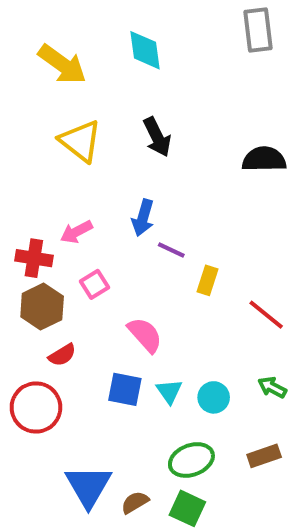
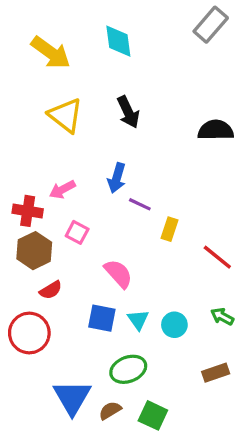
gray rectangle: (258, 30) -> (211, 25), turned 48
pink square: (95, 284) -> (77, 232), turned -30
green ellipse: (191, 460) -> (128, 369), moved

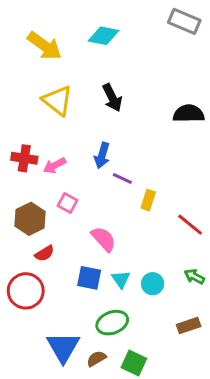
gray rectangle: (211, 25) -> (184, 21), turned 72
cyan diamond: (118, 41) -> (104, 36), turned -72
red cross: (28, 211) -> (24, 158), moved

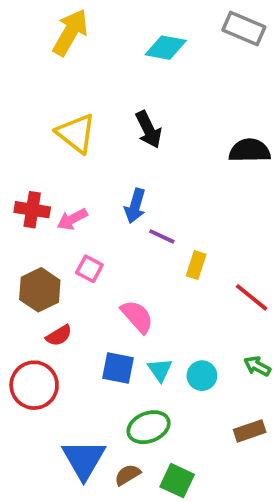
cyan diamond: (104, 36) -> (166, 48), moved
yellow arrow: (44, 46) -> (70, 32), moved, turned -96

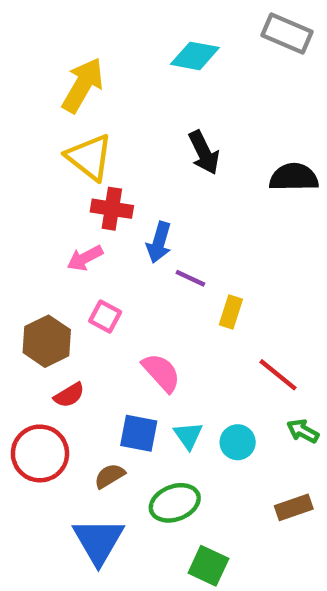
yellow arrow: (70, 32) -> (83, 85), moved
black arrow: (149, 130) -> (204, 153), moved
red cross: (32, 210) -> (112, 209), moved
red line: (252, 297) -> (278, 375), moved
brown semicircle: (128, 475) -> (110, 476), moved

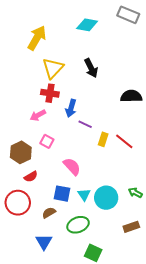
yellow triangle: (89, 157) -> (53, 68), moved, turned 35
black semicircle: (294, 177) -> (131, 96), moved
red line: (278, 375) -> (124, 141), moved
cyan circle: (238, 442) -> (106, 198), size x1.5
blue triangle: (98, 541) -> (44, 242), size x0.7

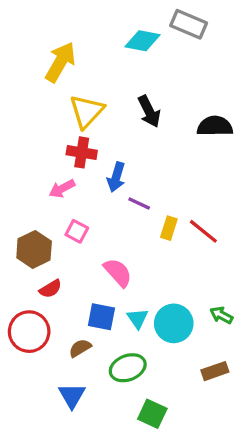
gray rectangle: (128, 15) -> (189, 24), moved
black semicircle: (131, 96) -> (215, 126), moved

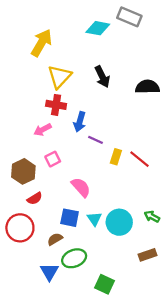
pink square: (77, 231) -> (53, 159), turned 35
green ellipse: (128, 368) -> (74, 258), moved

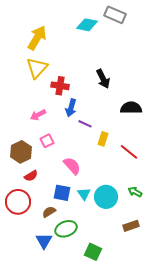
yellow triangle: (59, 77) -> (37, 68), moved
black arrow: (102, 77) -> (103, 79), moved
black semicircle: (147, 87) -> (131, 108), moved
red cross: (56, 105) -> (60, 86), moved
red line: (140, 159) -> (129, 152), moved

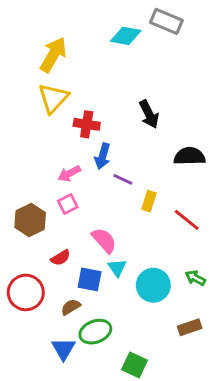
pink arrow: (38, 115) -> (69, 174), moved
red semicircle: (31, 176) -> (61, 258), moved
cyan triangle: (84, 194) -> (117, 268), moved

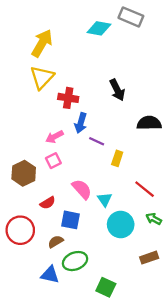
red line: (187, 220) -> (145, 189), moved
cyan triangle: (117, 268) -> (105, 199), moved
blue triangle: (63, 349) -> (50, 275), turned -48

